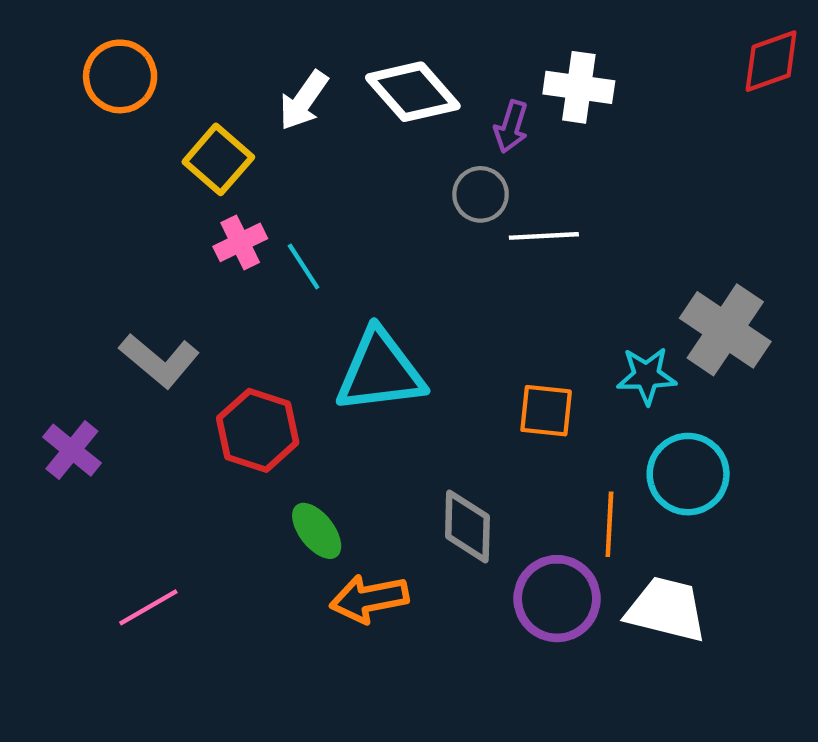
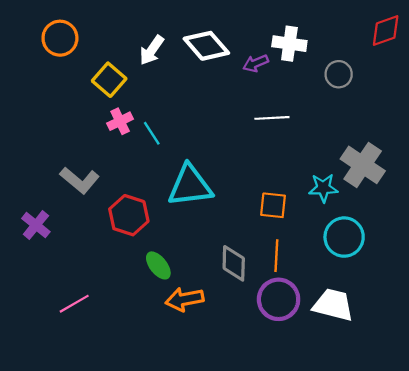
purple arrow: (511, 127) -> (256, 63), turned 50
gray circle: (481, 194) -> (339, 74), moved
orange line: (609, 524) -> (276, 256), moved

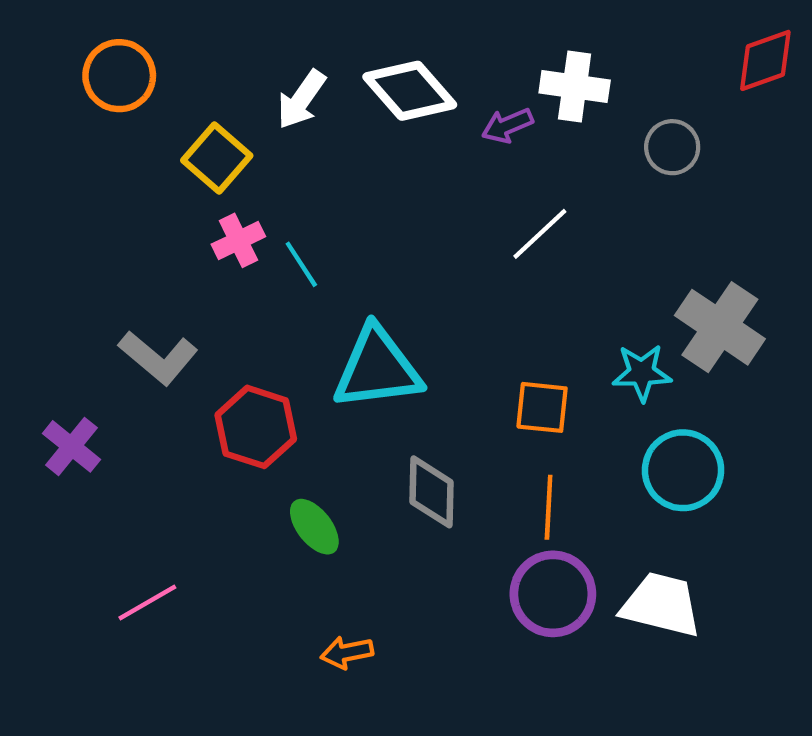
white line: (272, 118) -> (540, 234), turned -40
gray diamond: (234, 263) -> (431, 492), moved
orange arrow: (185, 299) -> (347, 652), moved, size x0.7

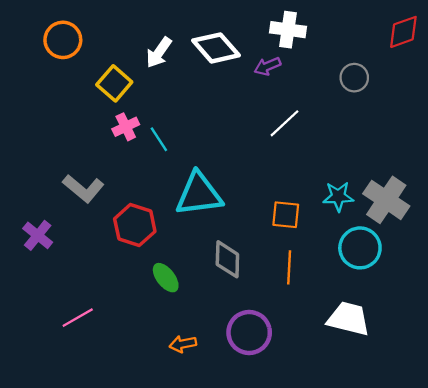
white cross: (575, 86) -> (288, 30), moved
gray cross: (720, 327) -> (386, 200), moved
purple circle: (553, 594) -> (249, 332), moved

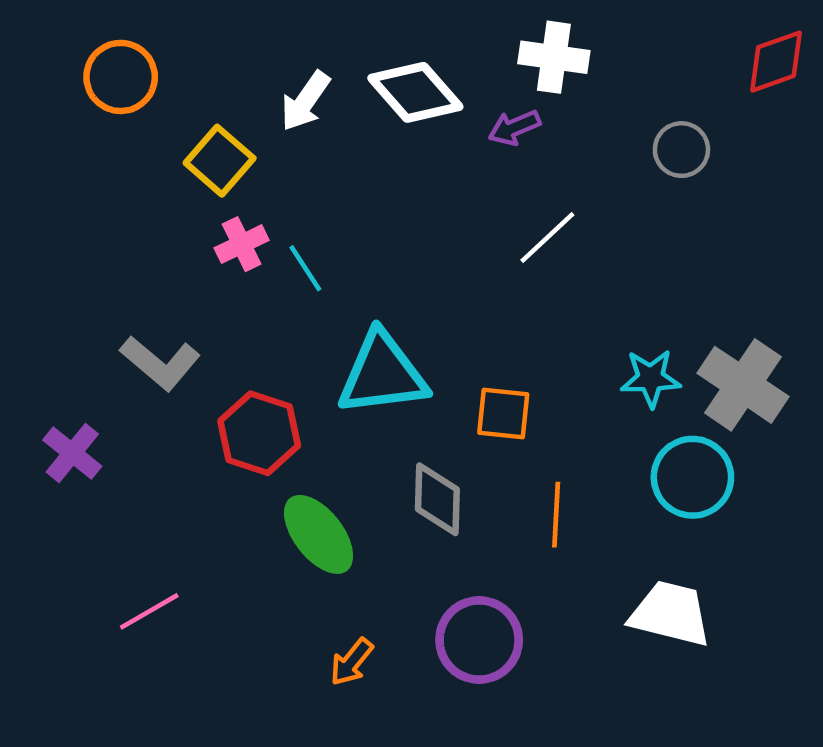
orange square: (286, 215) -> (503, 413), moved
green ellipse: (166, 278) -> (319, 534), size x1.4
orange arrow: (183, 344) -> (352, 662), turned -40

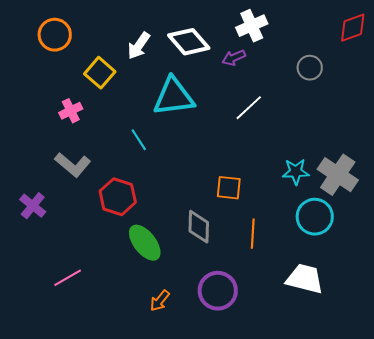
white cross: (554, 57) -> (252, 26), turned -32
pink cross: (242, 244) -> (71, 111), moved
cyan line: (305, 268) -> (139, 140), moved
cyan triangle: (382, 374) -> (174, 97), moved

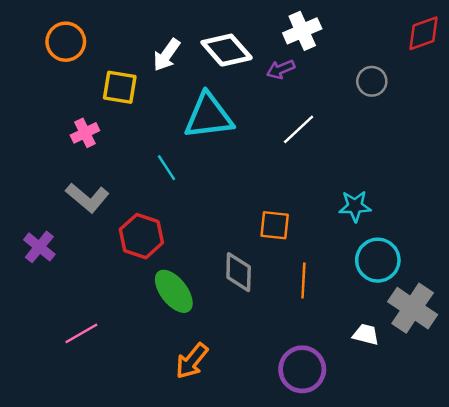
yellow square: (100, 73) -> (120, 87), turned -32
gray cross: (338, 175) -> (413, 308), moved
white trapezoid: (305, 279) -> (366, 335), size x0.6
purple circle: (218, 291) -> (302, 369), moved
orange arrow: (160, 301) -> (192, 361), size x1.4

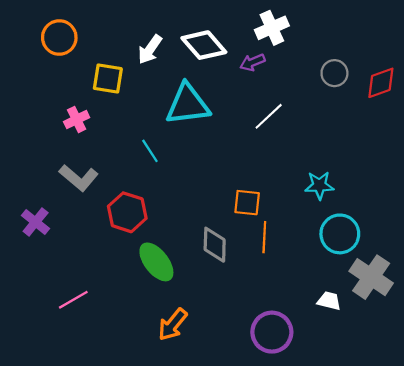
red diamond: (423, 33) -> (381, 83), moved
orange line: (303, 281) -> (264, 237), moved

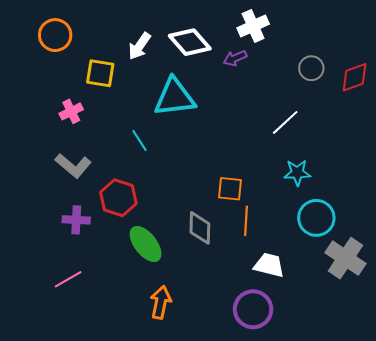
white line: (269, 116) -> (285, 122), moved
purple cross: (36, 222) -> (76, 220), moved, turned -36
white trapezoid: (329, 301) -> (269, 265), moved, size x1.4
orange arrow: (173, 325) -> (161, 302), turned 152

